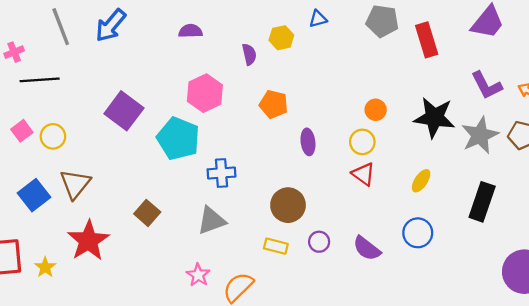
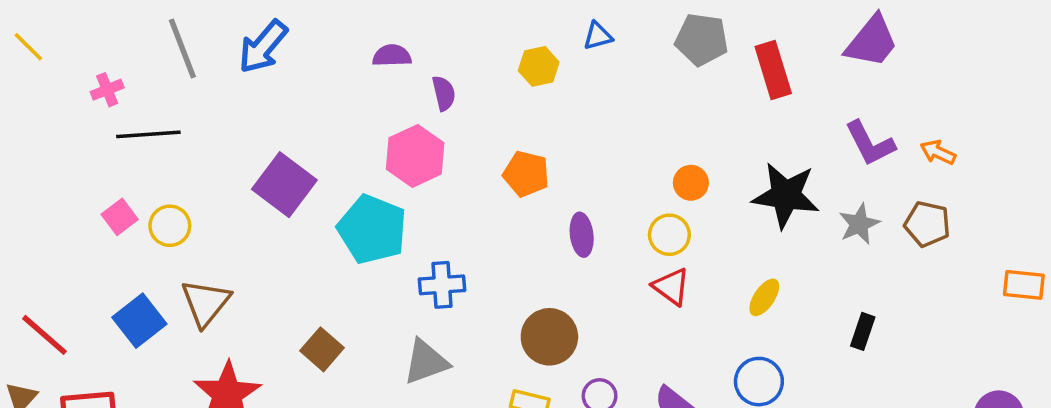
purple semicircle: (249, 54) -> (444, 93), moved
gray star: (480, 135) -> (859, 224), size x0.7
black rectangle: (482, 202) -> (863, 331), size x0.6

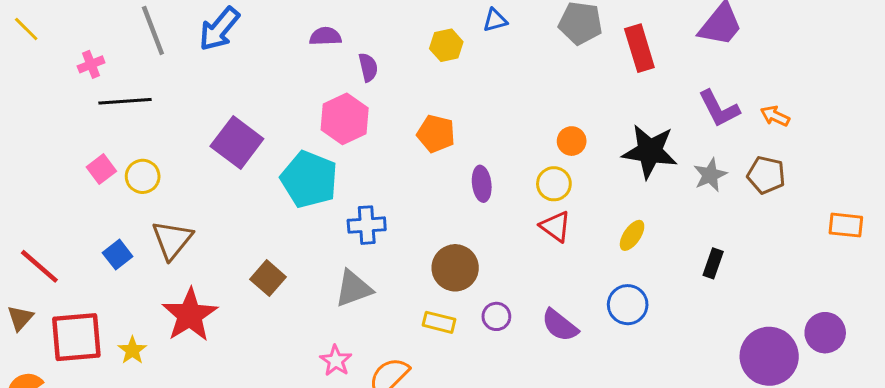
blue square: (139, 321) -> (118, 255), size x0.7

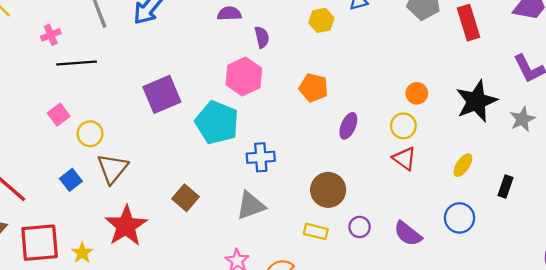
purple square: (237, 142) -> (162, 94), turned 30
black star: (650, 151) -> (476, 101), turned -30
yellow circle: (143, 176) -> (90, 134), moved
purple ellipse: (482, 184) -> (348, 126), turned 30
black rectangle: (713, 263) -> (506, 187), moved

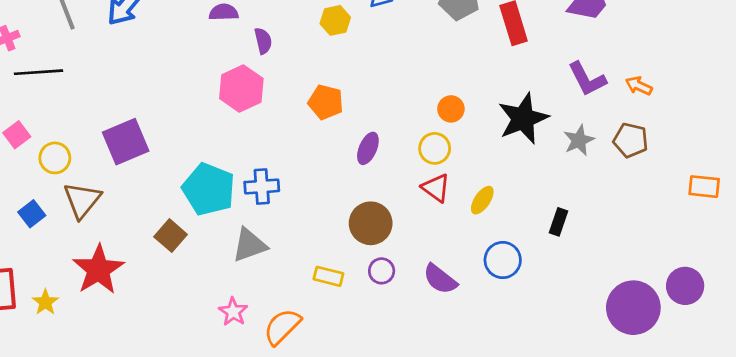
purple square: (162, 94) -> (126, 142), moved
cyan pentagon: (217, 123) -> (209, 189), moved
yellow ellipse: (463, 165) -> (482, 200), moved
brown circle: (328, 190) -> (371, 223), moved

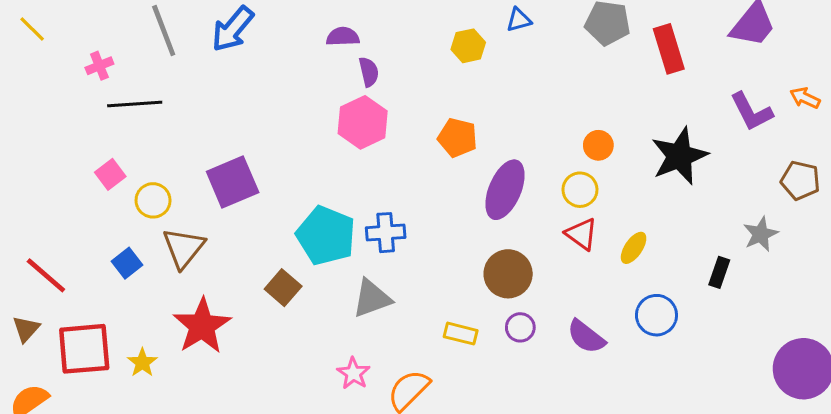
purple semicircle: (263, 41) -> (369, 72), moved
orange arrow: (639, 86) -> (805, 98), moved
gray star: (579, 140) -> (761, 234), moved
purple ellipse: (368, 148) -> (505, 190), size x1.6

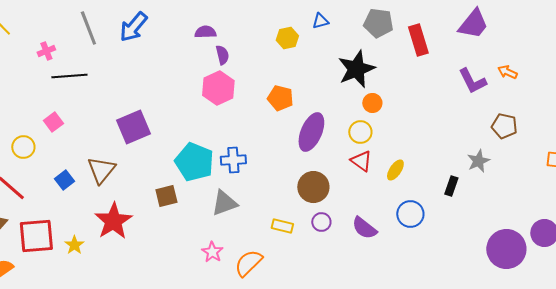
black star: (679, 156) -> (356, 69), moved
yellow circle: (153, 200) -> (23, 147), moved
brown square: (283, 288) -> (166, 196), turned 35

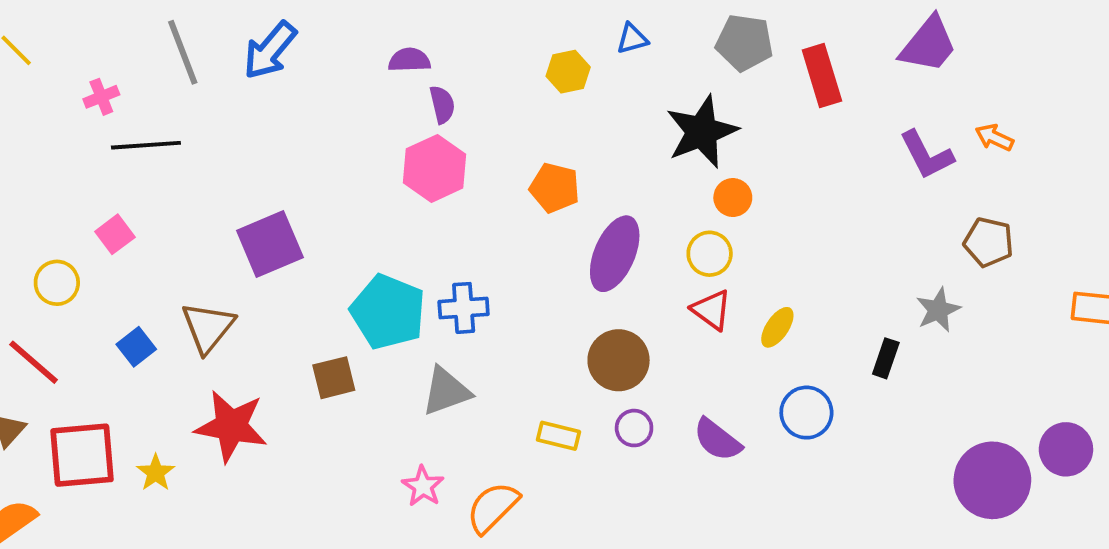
red star: (113, 221) -> (231, 426), turned -30

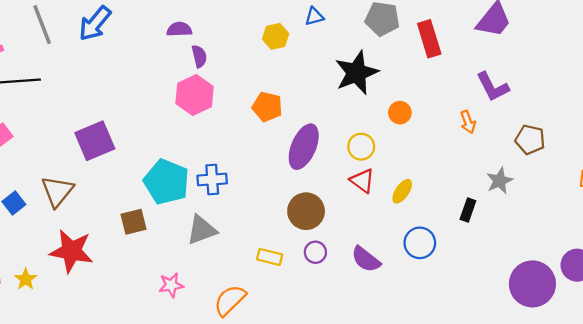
orange arrow: (994, 137) -> (468, 122), moved, turned -135
orange circle: (733, 198) -> (400, 113), moved
pink star: (423, 486) -> (171, 285), moved, turned 30

